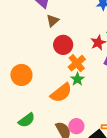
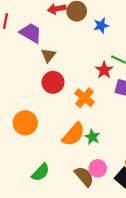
red circle: (63, 45) -> (53, 82), moved
green star: (77, 79) -> (92, 137), moved

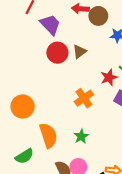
brown triangle: (48, 55) -> (80, 51), moved
red circle: (53, 82) -> (57, 53), moved
orange semicircle: (73, 134) -> (48, 135), moved, turned -75

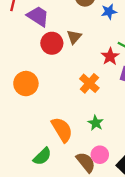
orange circle: (23, 107) -> (26, 84), moved

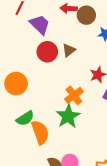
green star: (96, 123) -> (68, 116), moved, size x1.6
green semicircle: (42, 156) -> (25, 118), moved

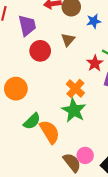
purple trapezoid: (40, 24) -> (27, 25), turned 45
brown triangle: (69, 50) -> (68, 40), moved

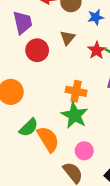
red star: (95, 63) -> (97, 50), moved
orange cross: (75, 88) -> (76, 91), turned -30
pink circle: (85, 155) -> (84, 151), moved

